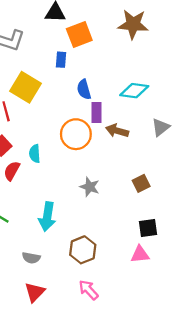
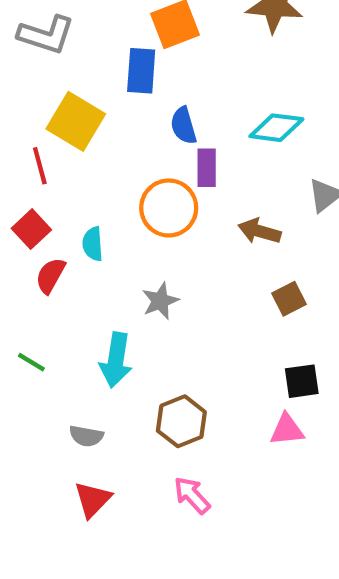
blue rectangle: (61, 60) -> (141, 71), size x1.5
brown arrow: (117, 131) -> (259, 231), moved
gray star: (90, 187) -> (160, 301), moved, turned 30

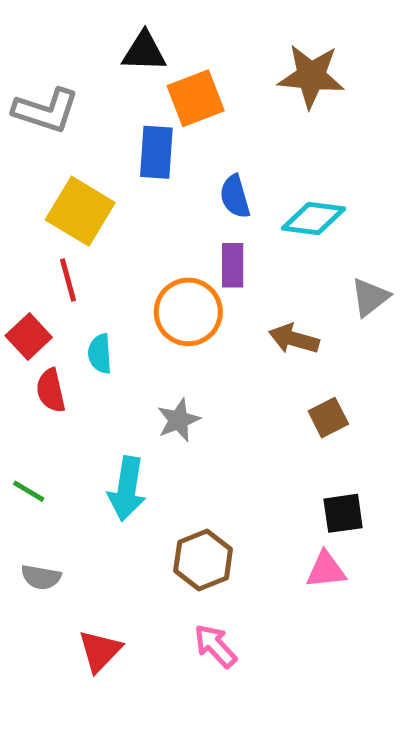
blue semicircle: (183, 126) -> (235, 196), moved
red line: (40, 166) -> (68, 280), moved
red semicircle: (50, 276) -> (51, 391), turned -42
gray semicircle: (86, 436) -> (41, 577), moved

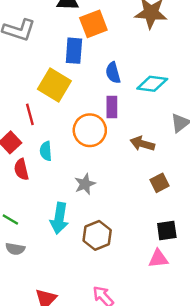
yellow square: (80, 211) -> (54, 85), moved
brown hexagon: (203, 560) -> (97, 235), moved
gray semicircle: (41, 577) -> (15, 249), moved

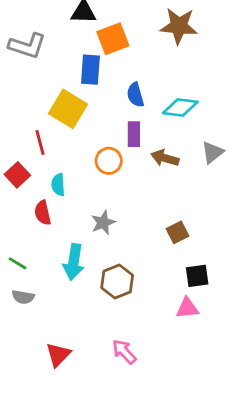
orange circle: (90, 130) -> (109, 161), size x0.7
brown arrow: (142, 144) -> (165, 158), moved
red semicircle: (21, 169) -> (43, 213), moved
brown square: (160, 183) -> (177, 232), moved

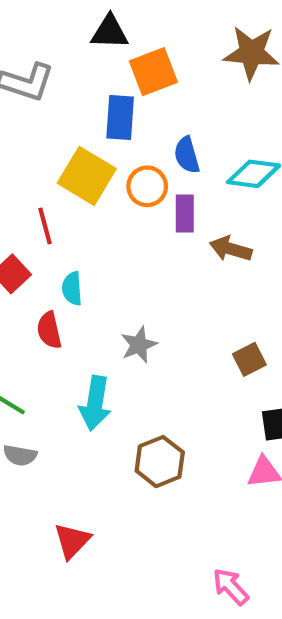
orange circle: (109, 161) -> (147, 186), moved
brown hexagon: (117, 282) -> (160, 462), moved
pink arrow: (124, 352) -> (231, 587), moved

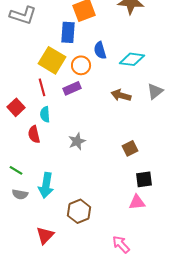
purple rectangle: (185, 213) -> (72, 88), moved, turned 66
red line: (45, 226) -> (42, 87), moved
cyan arrow: (95, 403) -> (46, 185), moved
brown hexagon: (160, 462) -> (79, 211), moved
pink arrow: (231, 587) -> (121, 244), moved

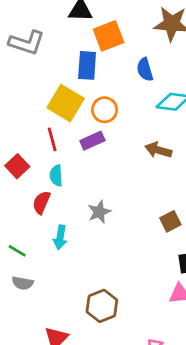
blue semicircle: (100, 50) -> (145, 69), moved
red semicircle: (34, 134) -> (41, 202), turned 36
cyan arrow: (46, 185) -> (60, 237), moved, size x0.7

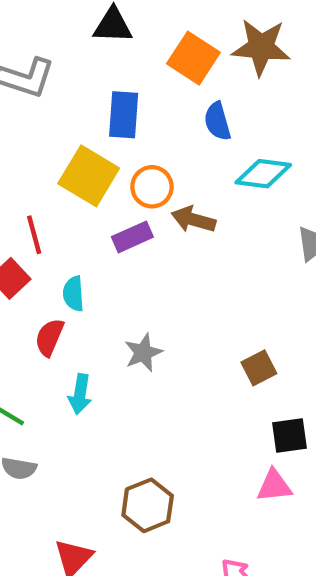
orange square: (109, 36) -> (193, 58), moved, turned -36
red line: (52, 139) -> (34, 235), moved
brown arrow: (158, 150) -> (193, 220), moved

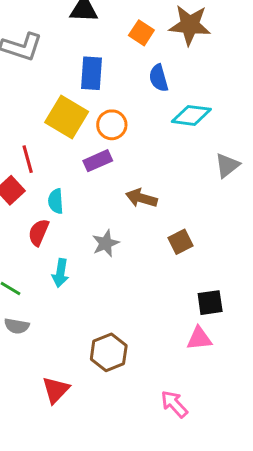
orange square: (193, 58) -> (141, 33), size x0.7
brown arrow: (193, 220) -> (141, 198), moved
brown square: (259, 368) -> (180, 242), moved

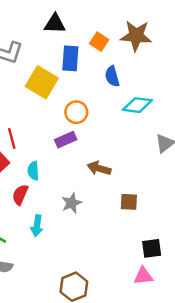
blue rectangle: (92, 73) -> (70, 58), moved
yellow square: (67, 117) -> (42, 82), moved
brown square: (180, 242) -> (129, 202), turned 30

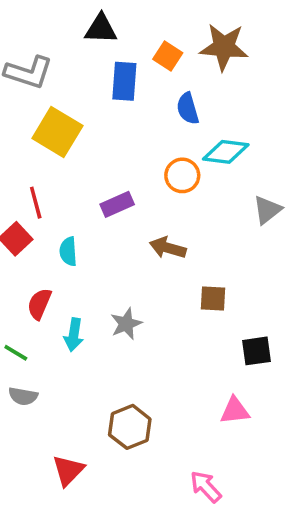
yellow square: (42, 82) -> (57, 132), moved
orange circle: (76, 112) -> (182, 175), moved
red semicircle: (20, 195) -> (39, 304), moved
gray star: (72, 203) -> (126, 324), moved
black square: (152, 248) -> (256, 351), moved

